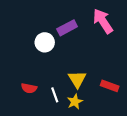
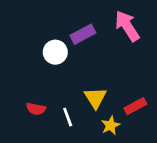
red rectangle: (110, 86) -> (135, 106), turned -48
yellow star: (75, 102) -> (111, 125), moved

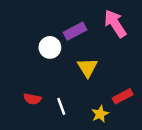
yellow triangle: (95, 98) -> (88, 68), moved

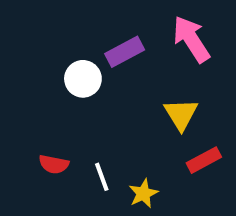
yellow triangle: (88, 68) -> (181, 114), moved
yellow star: (100, 114) -> (143, 193), moved

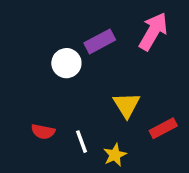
pink arrow: (191, 39) -> (153, 31), turned 63
yellow triangle: (181, 114) -> (127, 105), moved

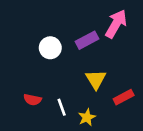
purple rectangle: (100, 41) -> (87, 40), moved

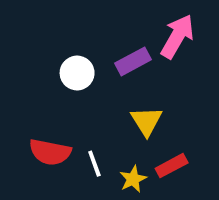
red rectangle: (124, 97) -> (172, 166), moved
red semicircle: (33, 100) -> (50, 152), size x1.5

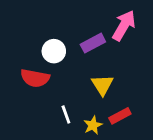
red semicircle: (50, 152) -> (35, 78), moved

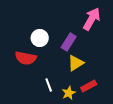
purple rectangle: (93, 43) -> (69, 42), moved, turned -30
yellow triangle: (102, 85) -> (76, 63), turned 30

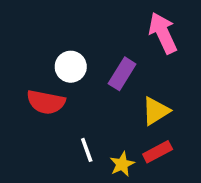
pink arrow: (92, 19) -> (163, 33), turned -55
yellow triangle: (76, 63) -> (156, 111), moved

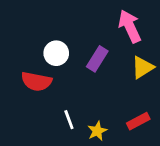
yellow triangle: (156, 111) -> (142, 67), moved
red rectangle: (158, 152) -> (138, 121), moved

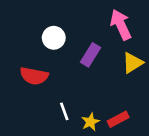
white circle: (56, 53) -> (54, 38), moved
red rectangle: (138, 121) -> (118, 119), moved

